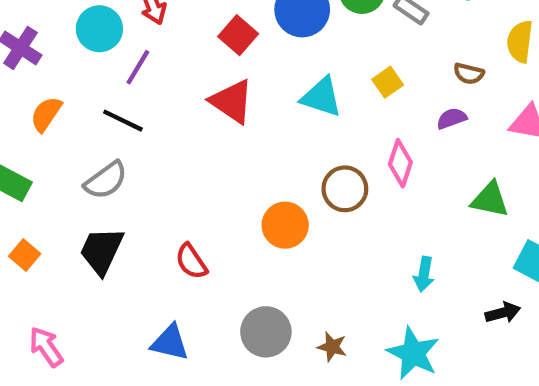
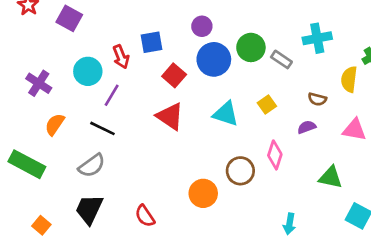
orange square: (25, 255) -> (41, 225), moved

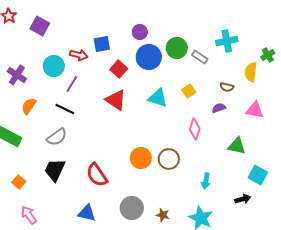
red arrow: (121, 57) -> (79, 55), turned -54
brown circle: (240, 171) -> (169, 159), moved
red semicircle: (145, 216) -> (97, 175), size x1.4

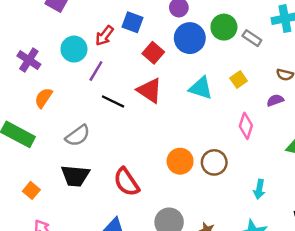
blue square: (102, 44) -> (133, 22), turned 30
red arrow: (79, 55) -> (104, 36), turned 114
black line: (65, 109) -> (113, 101), moved
black trapezoid: (55, 170) -> (75, 176), turned -110

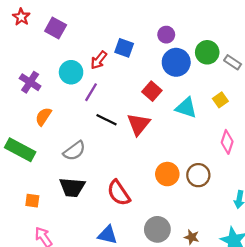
red square: (153, 53) -> (152, 91), moved
red triangle: (150, 90) -> (139, 124), moved, turned 35
orange square: (31, 190) -> (32, 201), turned -32

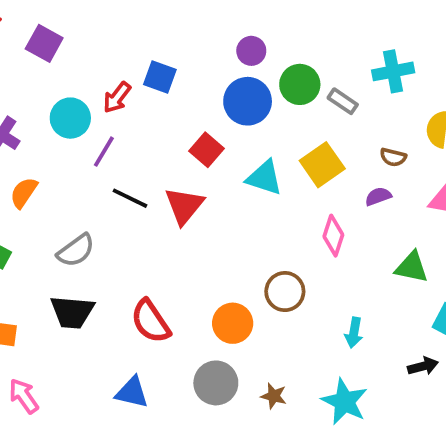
purple circle: (166, 35) -> (251, 51), moved
yellow square: (220, 100) -> (322, 165), size x1.6
orange circle: (167, 174) -> (233, 323), moved

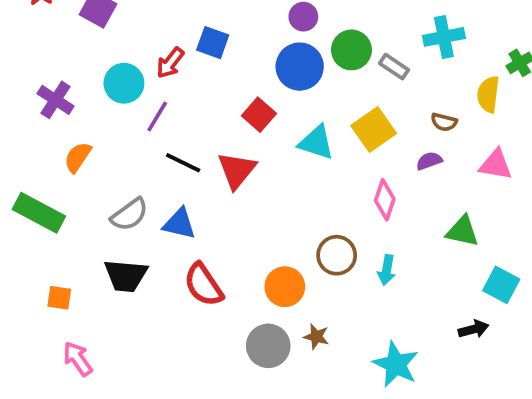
cyan arrow: (354, 333) -> (387, 270), moved
blue triangle: (132, 392) -> (179, 224), moved
brown star: (274, 396) -> (316, 337), moved

